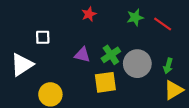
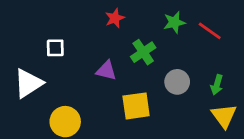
green cross: (111, 55) -> (143, 52), moved
gray circle: (137, 64) -> (177, 82), size x0.7
yellow triangle: (174, 90) -> (224, 116), turned -35

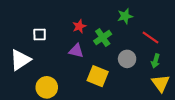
red star: (115, 18) -> (79, 26), moved
red line: (210, 31) -> (150, 38), moved
yellow square: (136, 106) -> (98, 76), turned 30

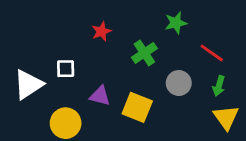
red star: (79, 26) -> (101, 31), moved
white square: (40, 34) -> (66, 69), moved
purple triangle: (76, 51) -> (100, 96), moved

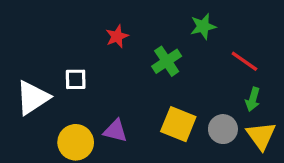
gray circle: (179, 83) -> (223, 129), moved
purple triangle: (100, 96) -> (115, 131), moved
yellow square: (137, 107) -> (178, 124), moved

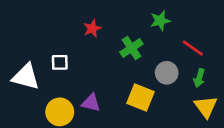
white triangle: (33, 98) -> (26, 77), turned 48
gray circle: (223, 129) -> (167, 73), moved

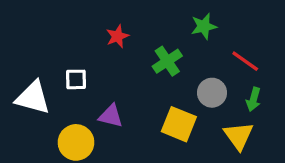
purple triangle: (91, 103) -> (111, 116), moved
yellow triangle: (206, 107) -> (239, 136), moved

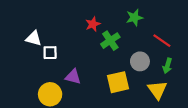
red star: (117, 36) -> (93, 24), moved
white triangle: (33, 98) -> (34, 38), moved, size x0.7
yellow square: (179, 124) -> (118, 82), turned -35

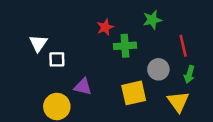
white triangle: (34, 38) -> (38, 43), turned 49
green cross: (110, 41) -> (125, 46), turned 30
red line: (162, 41) -> (183, 46), turned 42

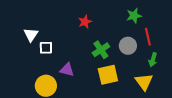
green star: (152, 20) -> (134, 16), moved
green cross: (125, 46) -> (101, 50), moved, turned -30
gray circle: (158, 69) -> (128, 46), moved

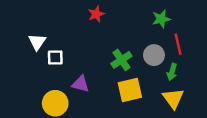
red star: (85, 22) -> (96, 14), moved
green arrow: (153, 60) -> (172, 72), moved

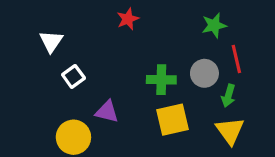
white triangle: (37, 42) -> (51, 41), moved
white square: (55, 57) -> (73, 76), turned -35
green cross: (121, 60) -> (161, 80), turned 35

